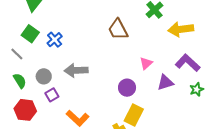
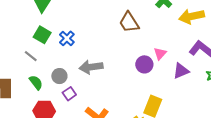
purple circle: (127, 88) -> (144, 64), moved

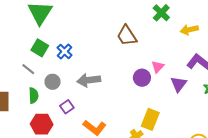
yellow arrow: (192, 16) -> (189, 30), size x0.7
purple triangle: (181, 71) -> (179, 84), turned -30
gray circle: (59, 76) -> (53, 82), moved
green semicircle: (36, 83) -> (34, 96), turned 35

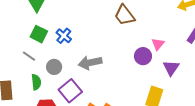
purple triangle: (179, 84) -> (171, 68), moved
purple square: (67, 107) -> (70, 91), size x1.6

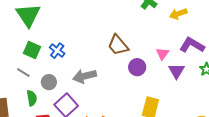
brown trapezoid: (125, 15) -> (118, 45), moved
pink triangle: (158, 44) -> (162, 54), moved
purple triangle: (171, 68) -> (176, 71), moved

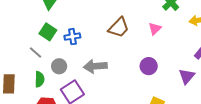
brown trapezoid: (118, 45) -> (119, 28), moved, turned -105
blue cross: (57, 51) -> (72, 37), turned 35
pink triangle: (162, 54) -> (155, 29), moved

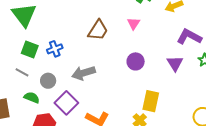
green semicircle: (40, 79) -> (32, 98), turned -56

